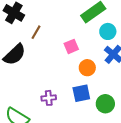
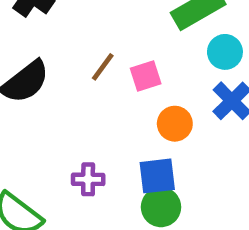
brown line: (36, 32) -> (103, 67), moved
green circle: (105, 104) -> (161, 207), moved

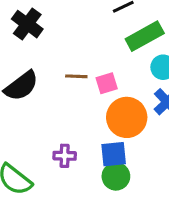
brown line: (103, 67) -> (76, 76), turned 55
orange circle: (175, 124) -> (127, 117), size x1.6

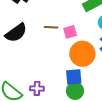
purple cross: (65, 156) -> (37, 88), moved

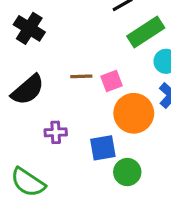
blue square: (74, 77) -> (103, 148), moved
purple cross: (37, 88) -> (56, 132), moved

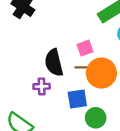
brown line: (81, 76) -> (83, 67), moved
black semicircle: (28, 90) -> (54, 63), moved, turned 116

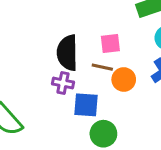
orange circle: (101, 73) -> (124, 79), size x0.6
purple cross: (42, 86) -> (63, 83), moved

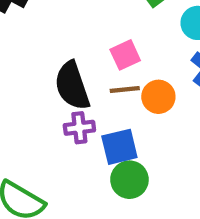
green circle: (103, 134) -> (129, 180), moved

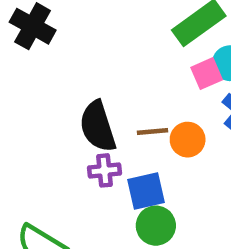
pink square: (125, 55) -> (207, 74), moved

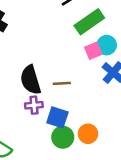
orange circle: (188, 140) -> (88, 134), moved
blue square: (146, 191) -> (57, 117), turned 30

